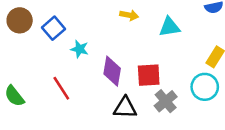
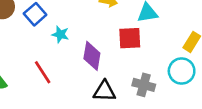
red square: (149, 75) -> (130, 38), moved
gray cross: (166, 101) -> (144, 85), turned -35

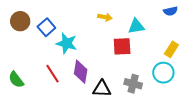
cyan star: (60, 34) -> (67, 43), size x1.5
purple diamond: (92, 56) -> (81, 72), moved

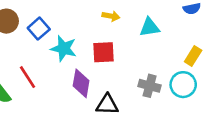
red square: (122, 46) -> (103, 52), moved
red line: (52, 74) -> (28, 77), moved
gray cross: (133, 84) -> (150, 86), moved

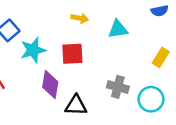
cyan star: (64, 48) -> (33, 50), turned -30
cyan circle: (183, 85) -> (151, 99), moved

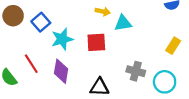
cyan triangle: (118, 29) -> (123, 23), moved
purple diamond: (50, 84) -> (61, 71), moved

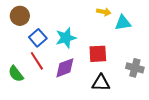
blue square: (41, 22) -> (38, 38), moved
red square: (96, 42) -> (98, 54), moved
purple diamond: (61, 71) -> (65, 68), turned 60

